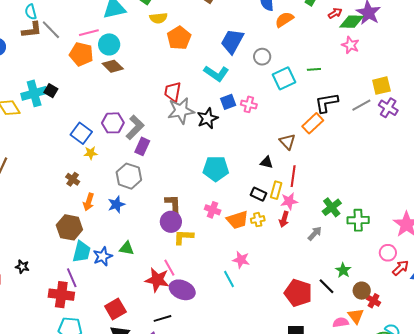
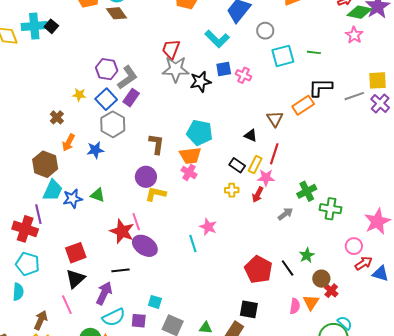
blue square: (81, 133) -> (106, 99), moved
brown L-shape: (173, 204) -> (156, 144), moved
orange trapezoid: (237, 220) -> (190, 155), moved
pink semicircle: (341, 322) -> (295, 306), turned 98

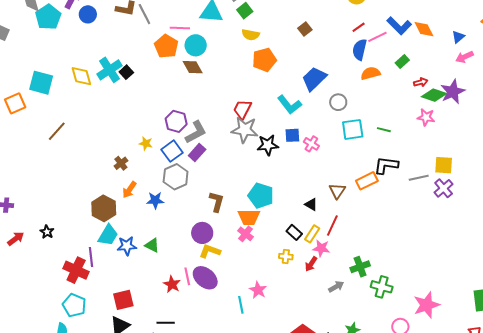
cyan cross: (34, 26) -> (110, 70), turned -35
pink star: (354, 35) -> (426, 117), turned -30
red star: (122, 231) -> (172, 284), size x0.7
purple ellipse: (145, 246) -> (205, 278), moved

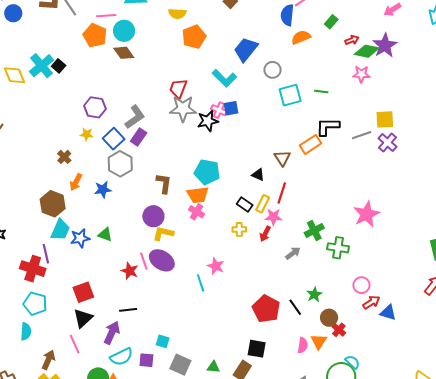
purple hexagon: (176, 121) -> (95, 107), moved
pink cross: (311, 144) -> (219, 110), moved
pink star: (427, 305) -> (366, 214), moved

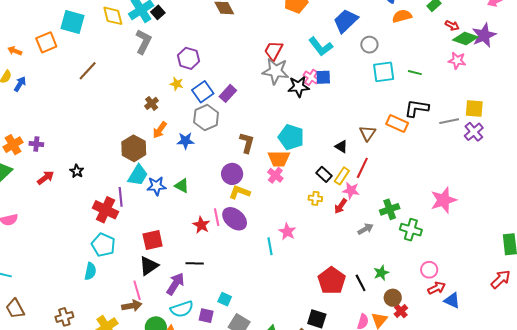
red arrow: (352, 40) -> (452, 25), turned 40
gray L-shape: (135, 117) -> (143, 42), moved, turned -35
orange rectangle: (310, 144) -> (397, 123), turned 50
brown arrow: (48, 360) -> (132, 306), moved, turned 48

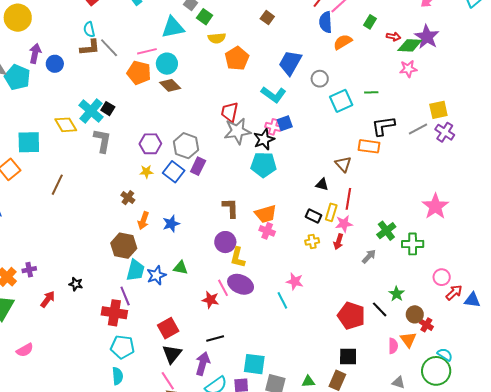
gray hexagon: (206, 118) -> (186, 146), moved
cyan pentagon: (291, 137) -> (264, 165), moved
yellow L-shape: (239, 192) -> (238, 257), turned -80
cyan square: (225, 299) -> (254, 364), size x1.6

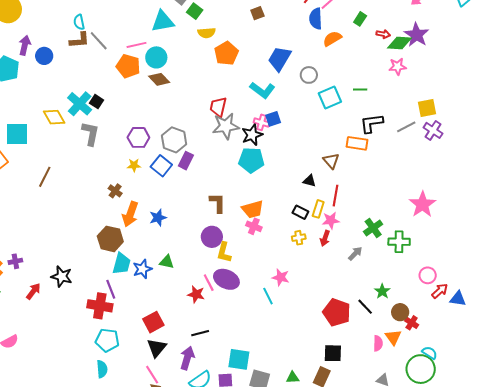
brown square: (267, 18) -> (257, 13), turned 32
orange arrow: (143, 221) -> (130, 214), size x1.4
black star: (76, 284) -> (62, 276), size x1.5

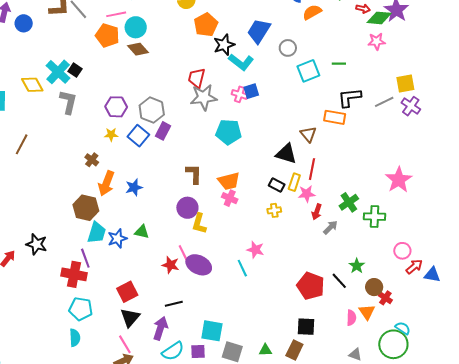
black star: (252, 135) -> (224, 45), moved
black triangle: (309, 181) -> (286, 154), size x1.6
red arrow: (325, 238) -> (317, 212), moved
purple ellipse: (226, 279) -> (199, 265), moved

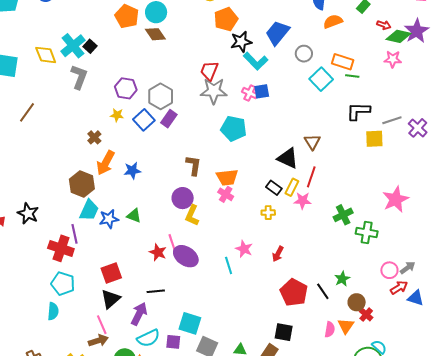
cyan square: (308, 71) -> (321, 79), turned -30
yellow square: (405, 83) -> (374, 139), moved
orange rectangle: (335, 117) -> (343, 62), moved
red arrow: (317, 212) -> (278, 254), moved
gray arrow: (330, 227) -> (408, 268), moved

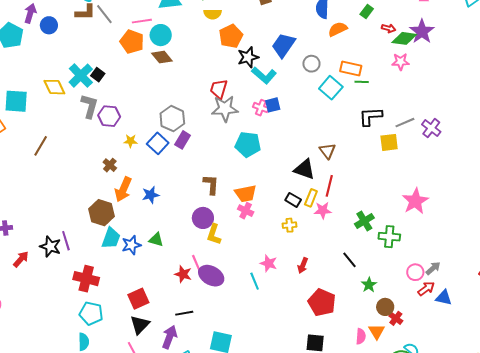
purple hexagon: (126, 88) -> (109, 116), moved
purple line: (74, 234) -> (66, 241), moved
black line: (323, 291) -> (350, 260), moved

